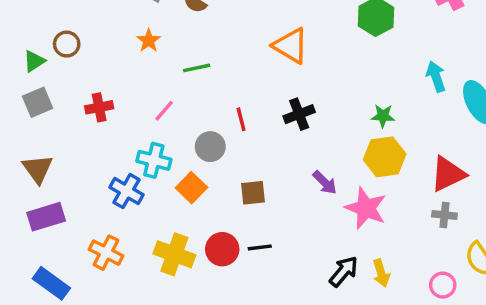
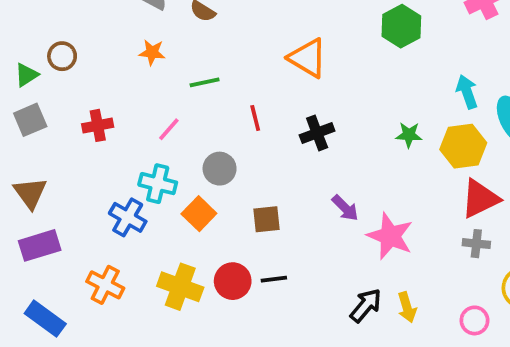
orange star: (149, 41) -> (152, 52), turned -30
red line: (241, 119) -> (255, 118), moved
yellow hexagon: (385, 157) -> (463, 146), moved

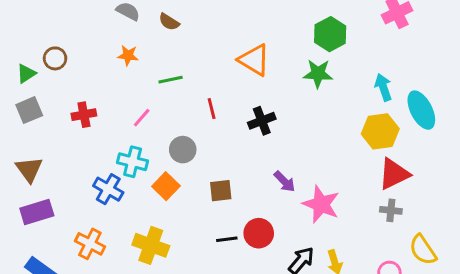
green star: (409, 135) -> (318, 74), moved, size x1.4
red circle: (233, 281) -> (259, 233), moved

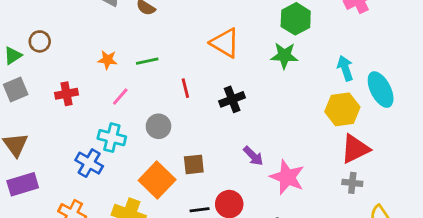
orange star: (128, 55) -> (108, 60), moved
orange square: (166, 186) -> (157, 180), moved, size x1.4

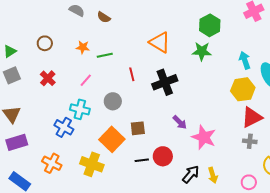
brown circle: (40, 41) -> (45, 43), moved
orange star: (108, 60) -> (83, 47), moved
red cross: (67, 94) -> (48, 78), turned -35
black cross: (232, 99) -> (165, 82), size x1.4

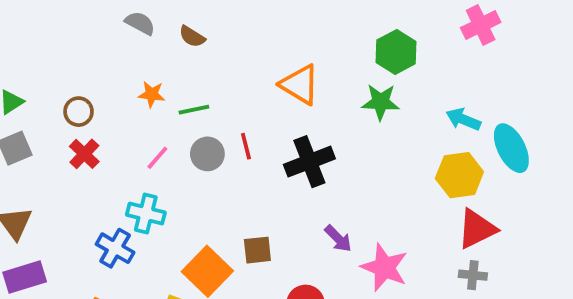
brown circle: (45, 43) -> (79, 112), moved
cyan arrow: (245, 60) -> (463, 119), turned -48
gray circle: (113, 101) -> (207, 154), moved

